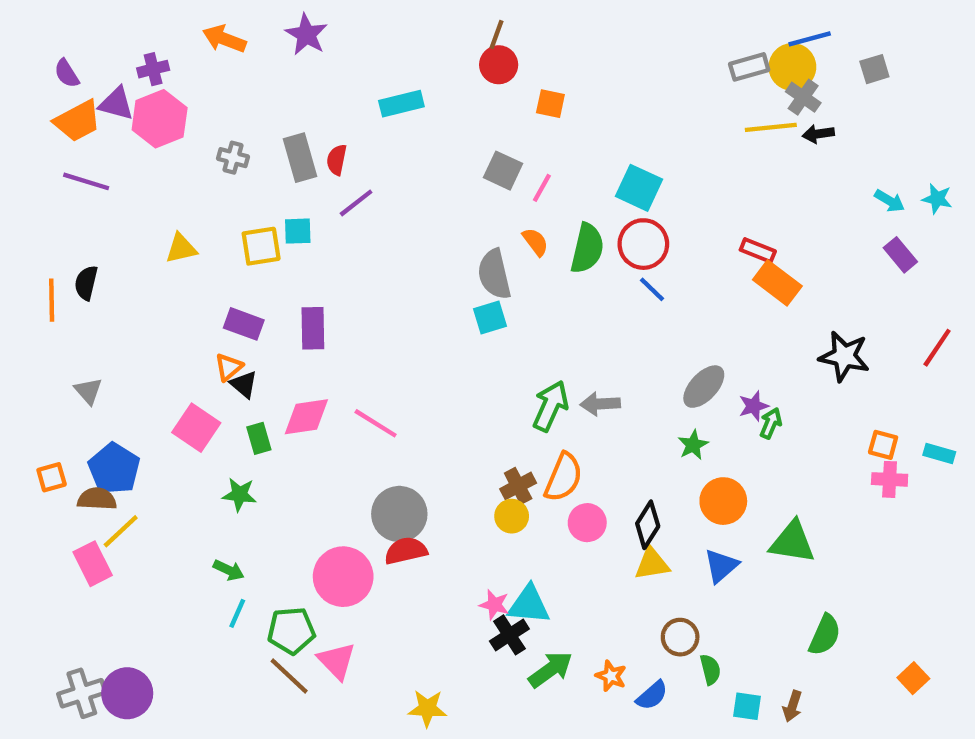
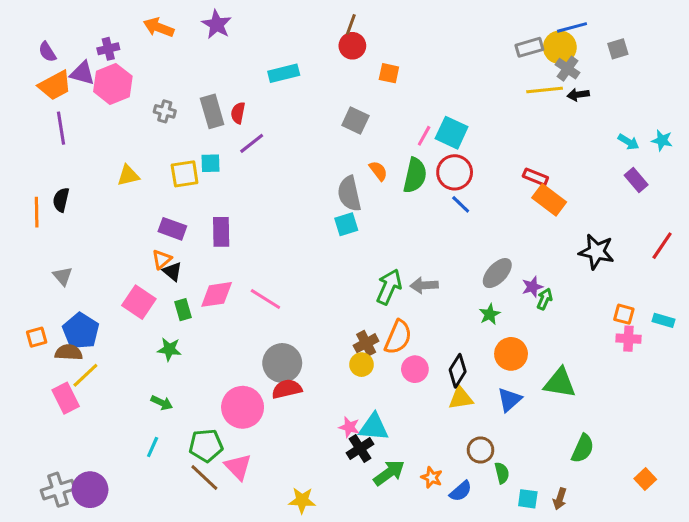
purple line: (86, 181) -> (61, 128), turned 64
pink line: (542, 188) -> (424, 136), moved
cyan line: (237, 613) -> (153, 447), moved

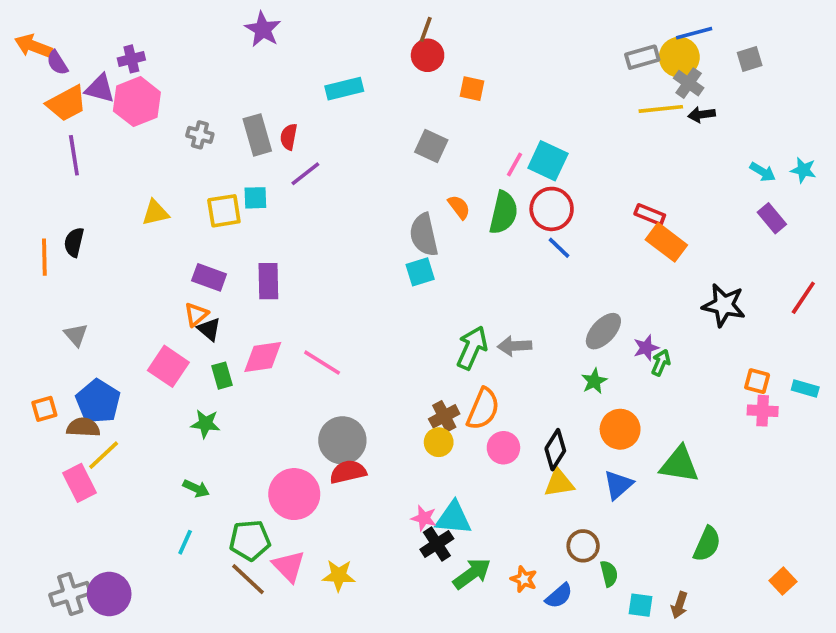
orange arrow: (159, 27) -> (33, 46), moved
yellow star: (302, 500) -> (339, 575), moved

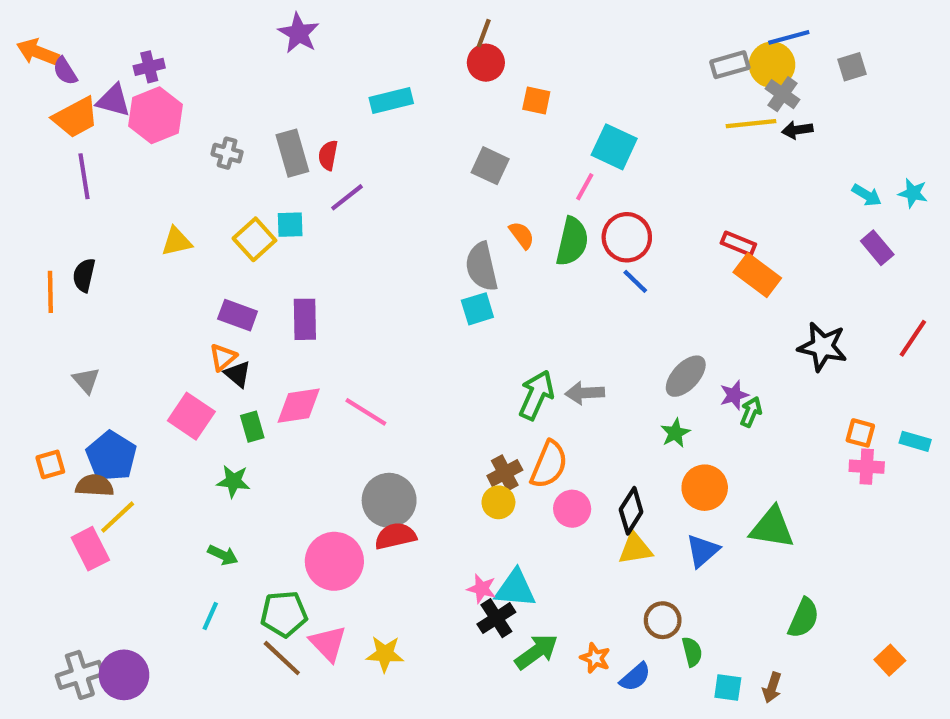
cyan square: (548, 161) -> (614, 147), moved
yellow square: (224, 211) -> (254, 239), turned -33

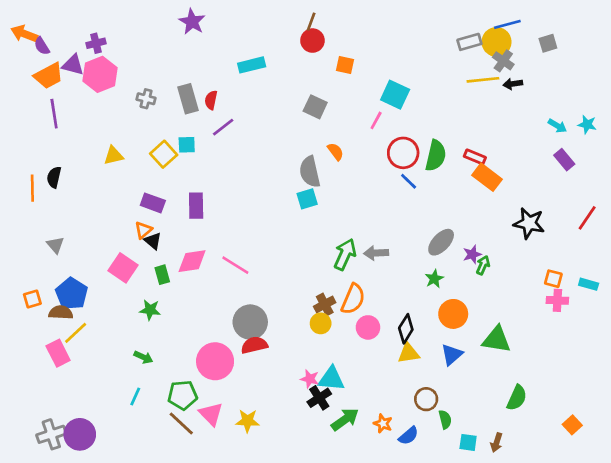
green semicircle: (572, 241) -> (436, 156), moved

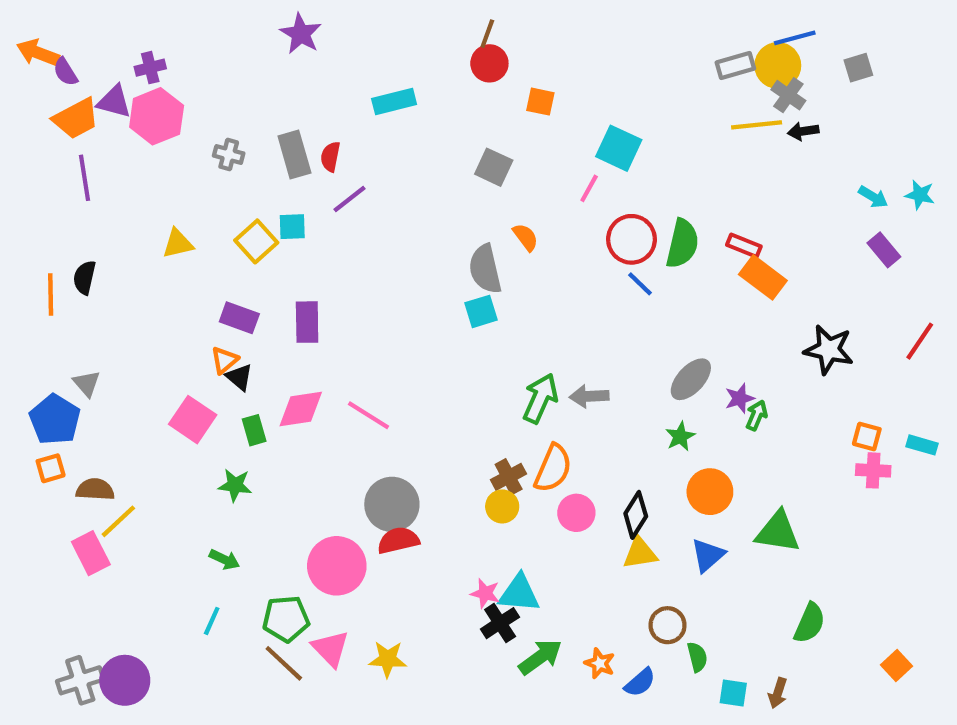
blue pentagon: (72, 294) -> (55, 420), moved

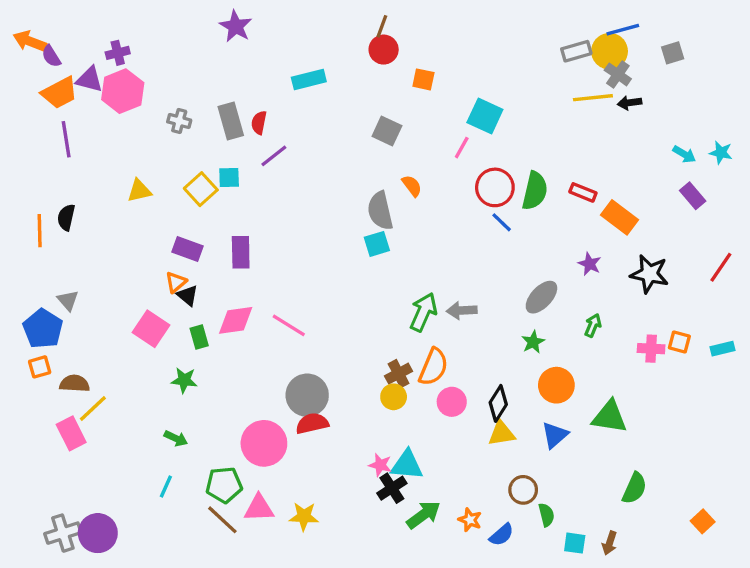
orange rectangle: (763, 277) -> (620, 217), moved
purple star: (740, 398) -> (590, 264), moved, turned -30
cyan rectangle: (922, 445) -> (723, 349), turned -30
pink cross: (873, 470) -> (651, 349), moved
pink triangle: (330, 649) -> (259, 508), turned -48

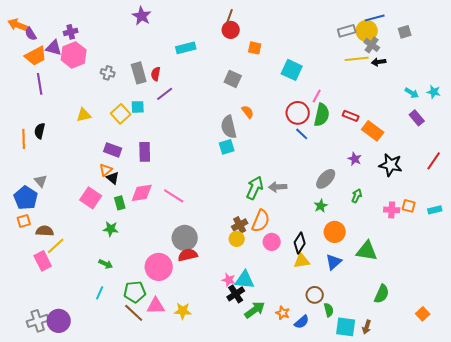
pink line: (462, 148) -> (317, 96), moved
cyan square: (575, 543) -> (346, 327), size x1.5

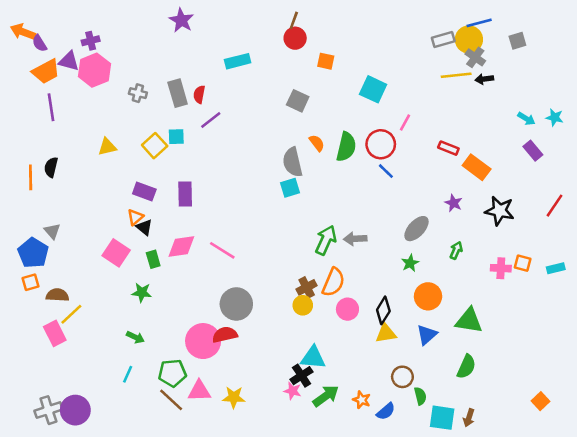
green semicircle: (322, 115) -> (346, 147), moved
red semicircle: (188, 255) -> (225, 335), moved
pink star: (229, 280) -> (293, 391), moved
green semicircle: (382, 294) -> (466, 367), moved

